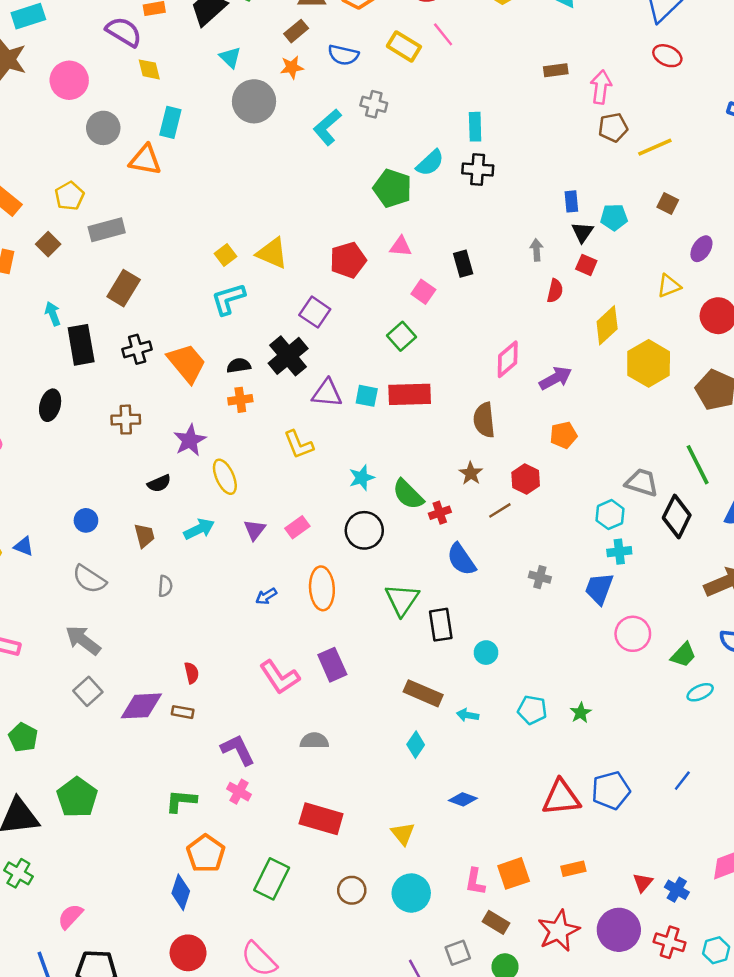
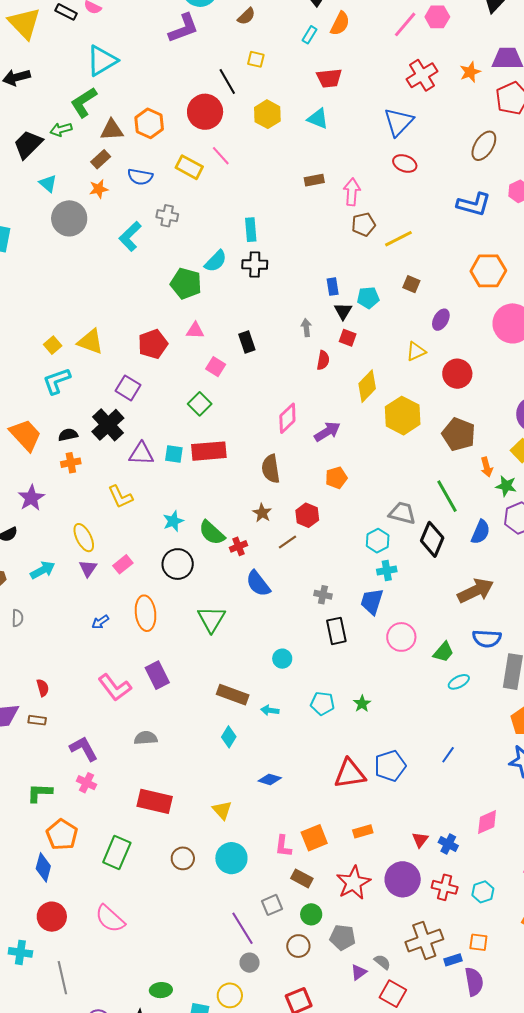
yellow ellipse: (225, 477) -> (84, 538), moved
black rectangle: (441, 625) -> (336, 631), moved

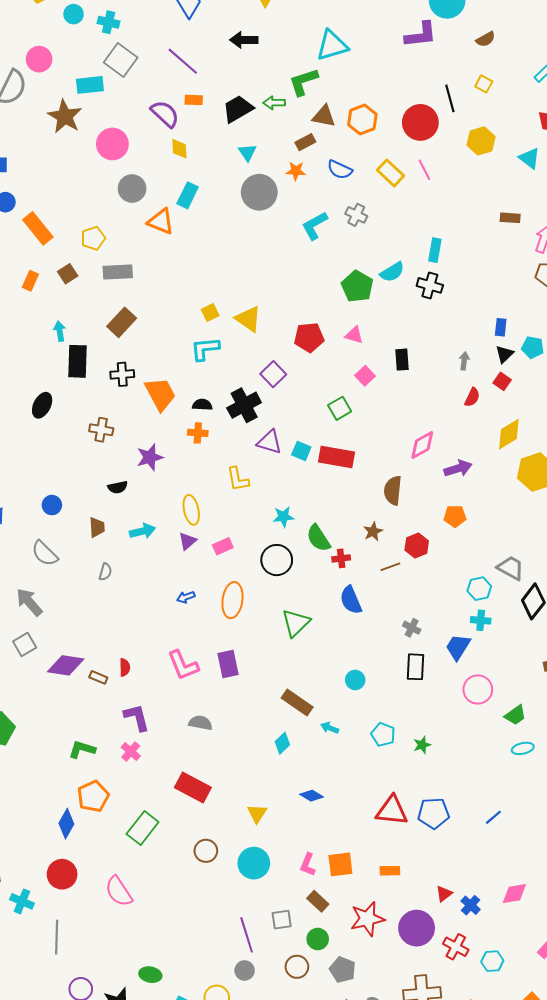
red semicircle: (43, 688) -> (125, 667), moved

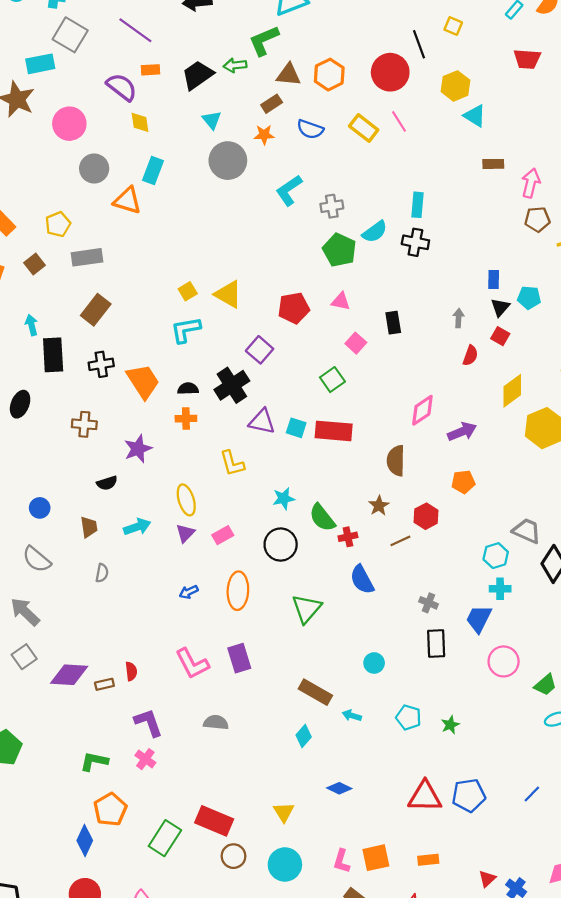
cyan triangle: (529, 158) -> (475, 116), moved
gray cross: (356, 215) -> (332, 206), moved, turned -30
brown rectangle: (98, 677) -> (104, 684), turned -30
red rectangle: (193, 787) -> (214, 821), moved

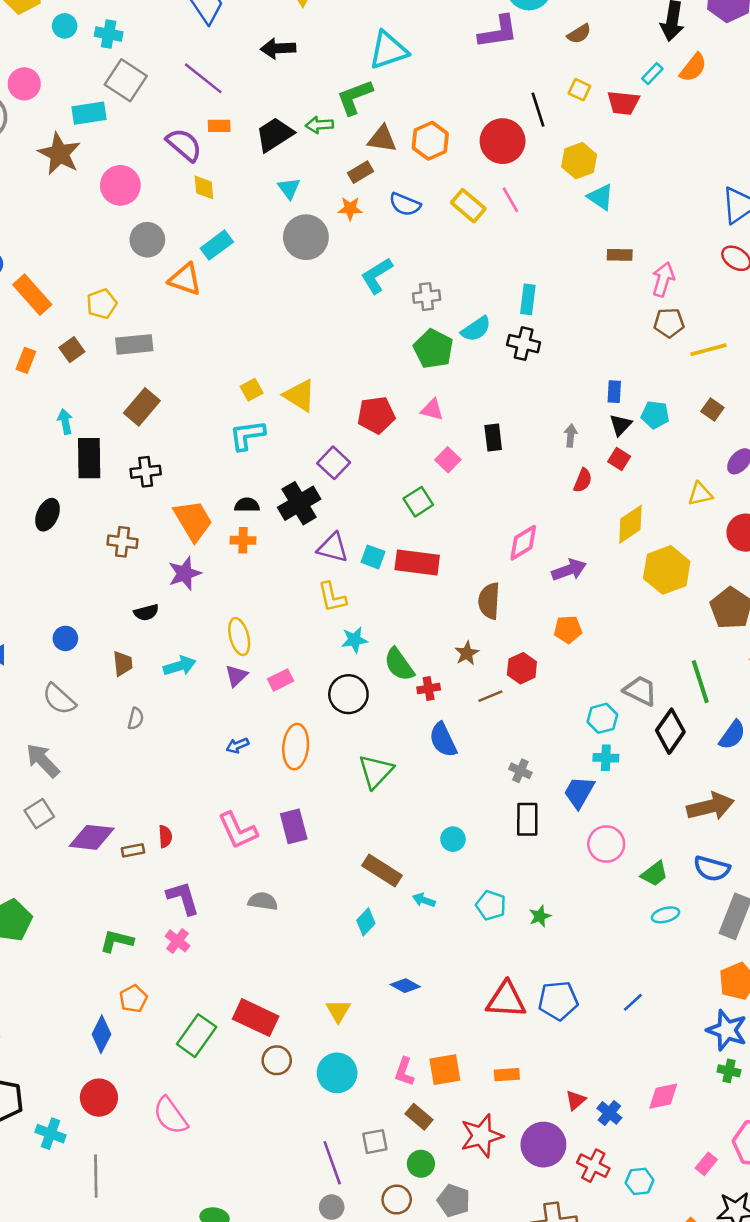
red trapezoid: (527, 59) -> (623, 103), moved
cyan rectangle: (153, 170) -> (217, 245), turned 30
orange trapezoid: (143, 381) -> (193, 521), moved
yellow L-shape: (232, 463) -> (332, 597), moved
orange pentagon: (110, 809) -> (133, 999), size x0.7

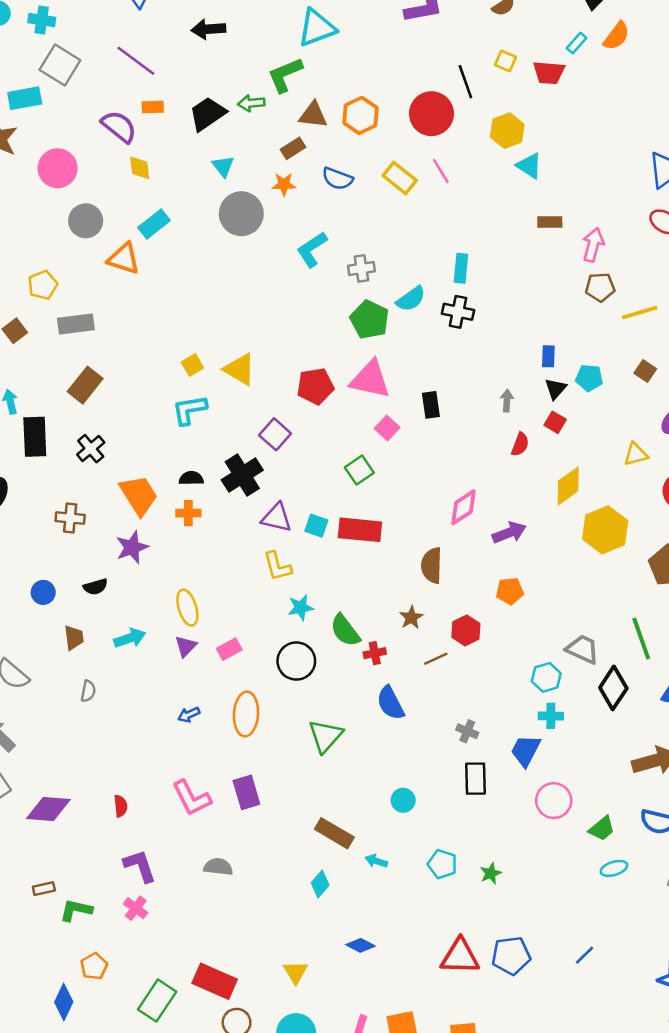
pink triangle: (432, 410) -> (370, 379), size x1.8
black cross: (146, 472) -> (91, 449), turned -32
blue circle: (65, 638) -> (43, 592), moved
brown rectangle: (133, 850) -> (44, 889), moved

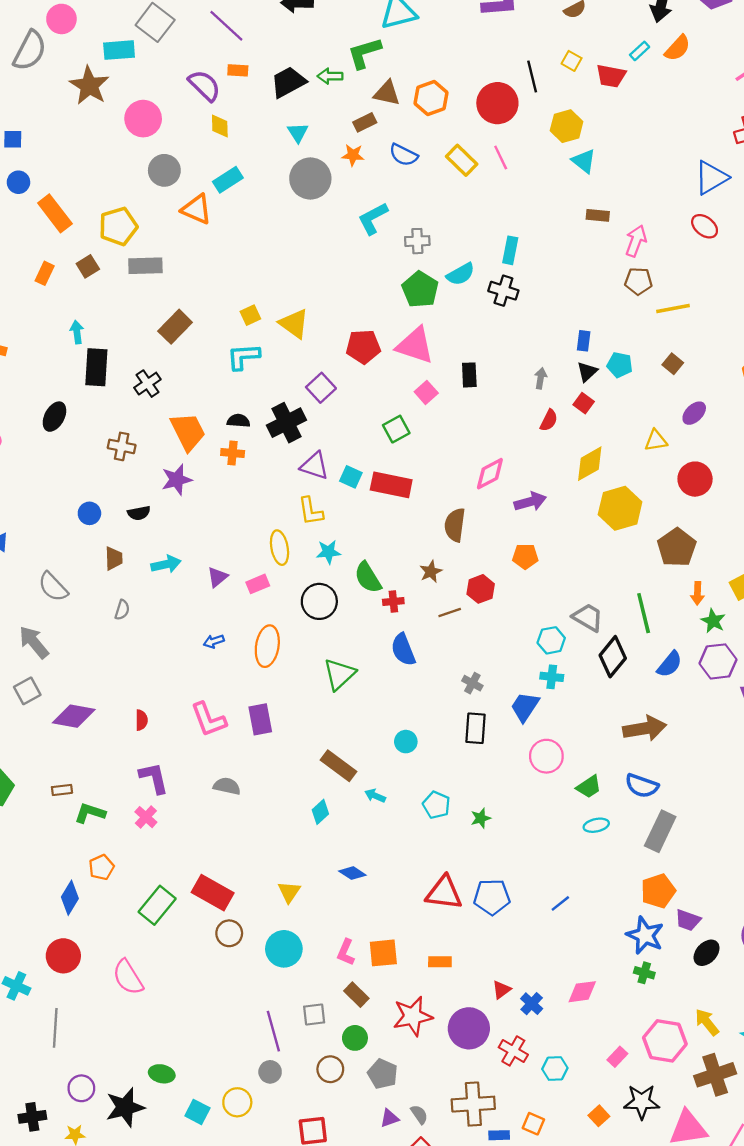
yellow pentagon: (43, 285) -> (118, 226), size x1.4
brown rectangle: (85, 385) -> (175, 327), moved
yellow ellipse: (187, 608) -> (280, 548), moved

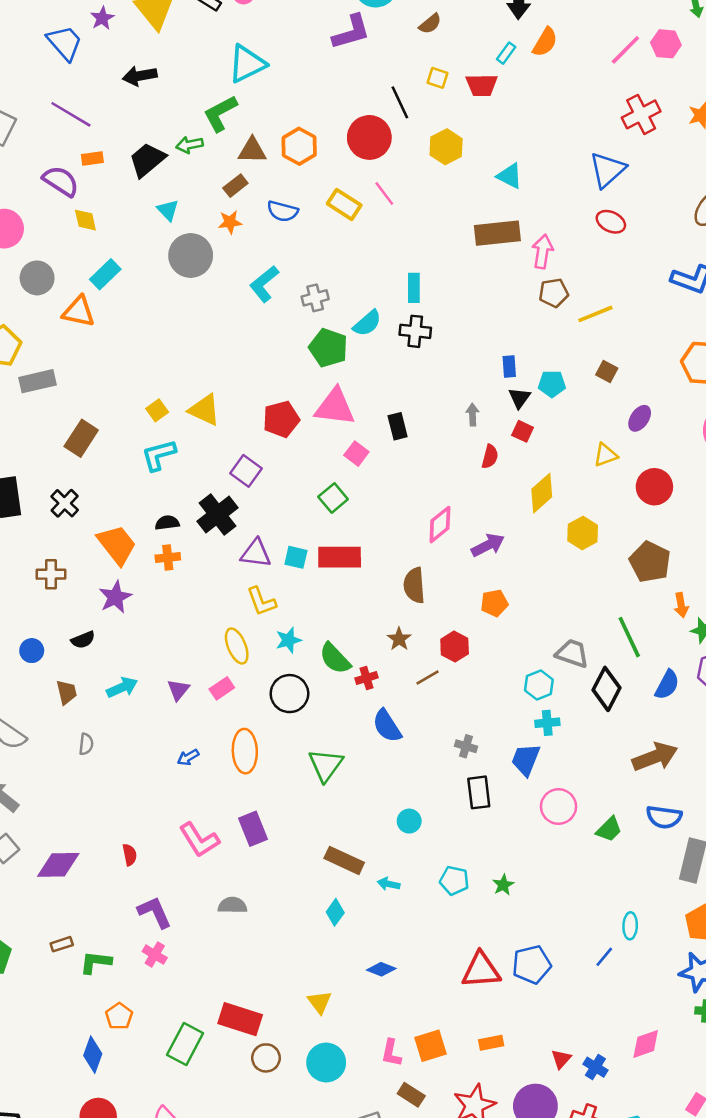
cyan triangle: (584, 161) -> (510, 176), moved
brown rectangle: (598, 215) -> (497, 233), size x1.8
yellow hexagon: (620, 508) -> (583, 533), size x0.7
cyan ellipse: (596, 825) -> (630, 926), moved, turned -65

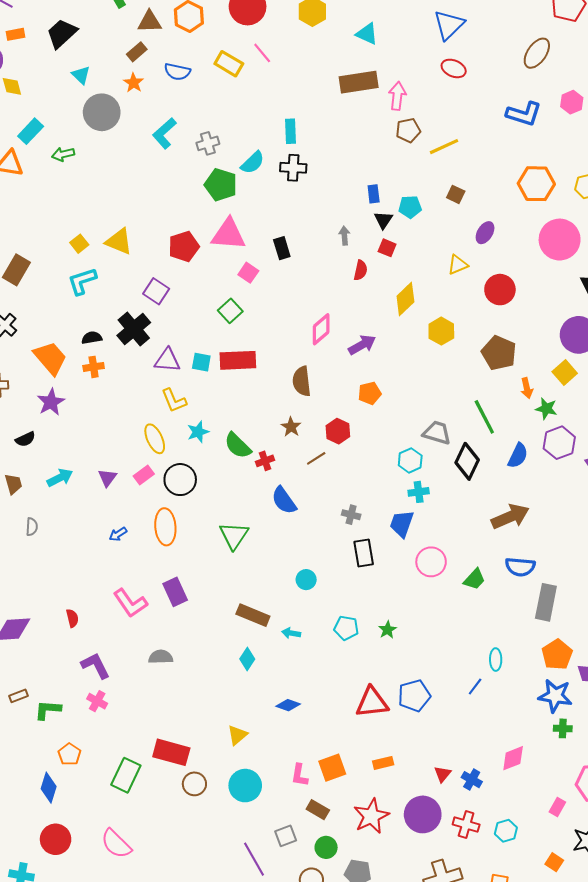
green arrow: (189, 145) -> (63, 154), moved
orange star: (230, 222) -> (134, 83), turned -30
black circle: (289, 694) -> (180, 480), moved
yellow triangle: (320, 1002) -> (237, 735), turned 30

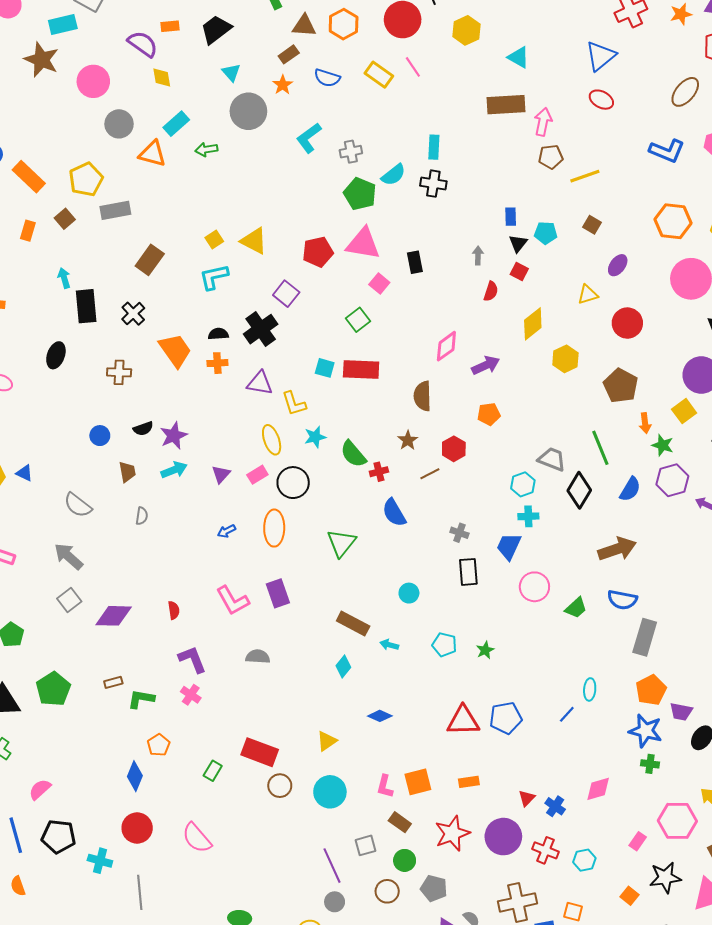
purple triangle: (167, 360) -> (260, 383), moved
purple star: (51, 402) -> (174, 436), moved
green rectangle: (126, 775) -> (213, 771), size x0.6

